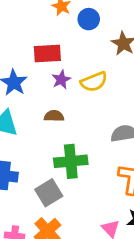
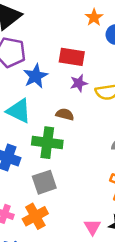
green cross: (71, 161) -> (47, 143), moved

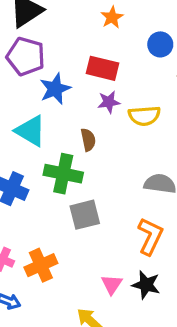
orange star: (94, 17) -> (112, 17), moved
brown semicircle: (65, 114) -> (88, 140), turned 60
gray square: (44, 182) -> (85, 215), moved

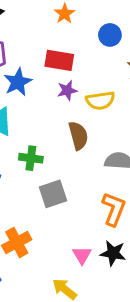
brown semicircle: (88, 140) -> (78, 136), moved, size x1.4
green cross: (63, 174) -> (31, 158), size x0.7

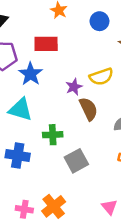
red rectangle: (59, 60) -> (46, 44), moved
purple star: (67, 90) -> (74, 87), moved

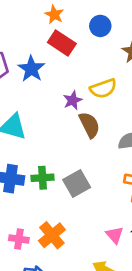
red rectangle: (46, 44) -> (62, 43), moved, turned 35
blue star: (31, 74) -> (31, 69), moved
green cross: (53, 135) -> (42, 178), moved

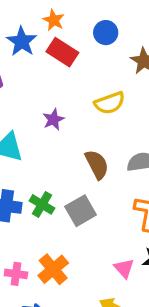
blue star: (31, 69) -> (22, 41), moved
purple star: (73, 100) -> (53, 119), moved
brown semicircle: (89, 125) -> (97, 164), moved
green cross: (42, 178) -> (42, 204), turned 35

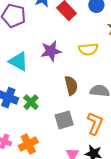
purple star: (53, 119) -> (51, 51), size x1.5
gray square: (81, 211) -> (64, 120), moved

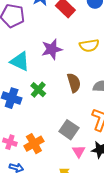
green cross: (31, 102) -> (38, 90), moved
gray square: (64, 120) -> (69, 130), moved, turned -36

